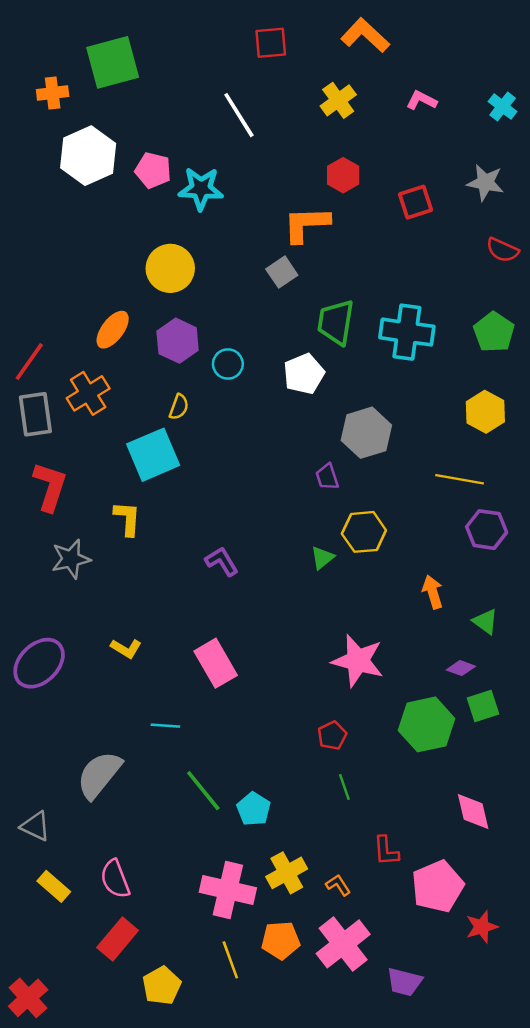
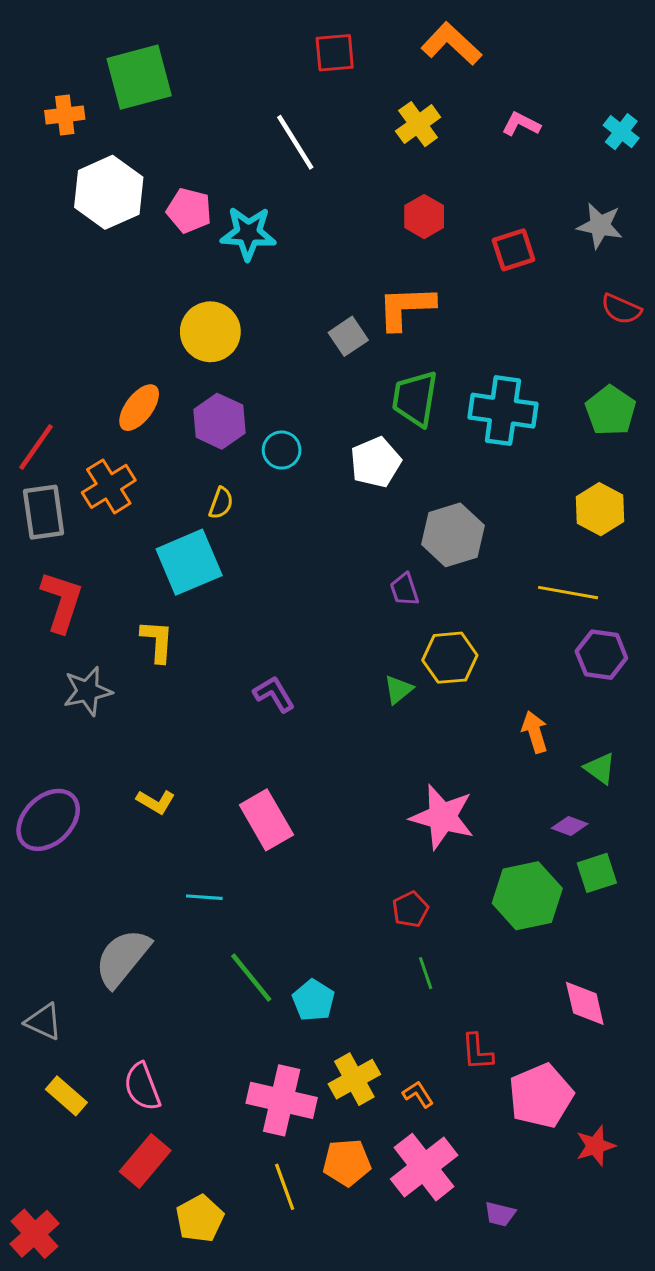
orange L-shape: (306, 224) -> (406, 308), moved
purple trapezoid: (404, 982) -> (500, 1214), size x0.7

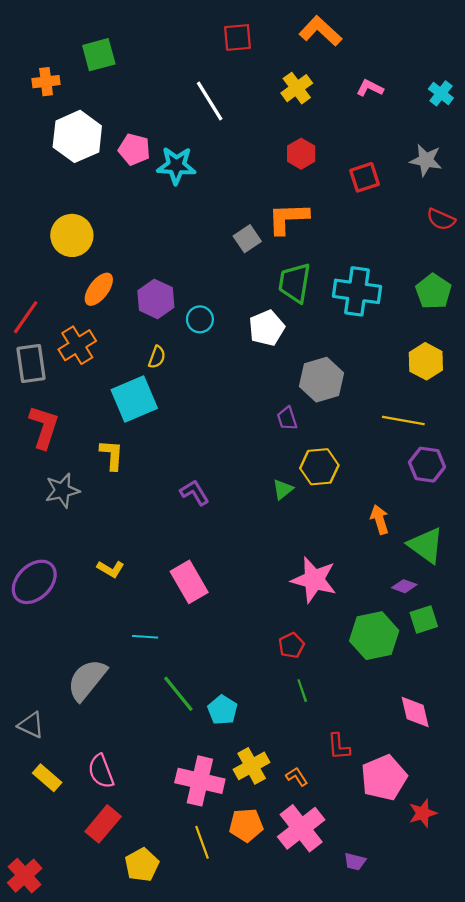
green square: (139, 77) -> (99, 55), size x0.7
yellow circle: (210, 332) -> (72, 235), moved
green triangle: (600, 768) -> (426, 545), size x1.6

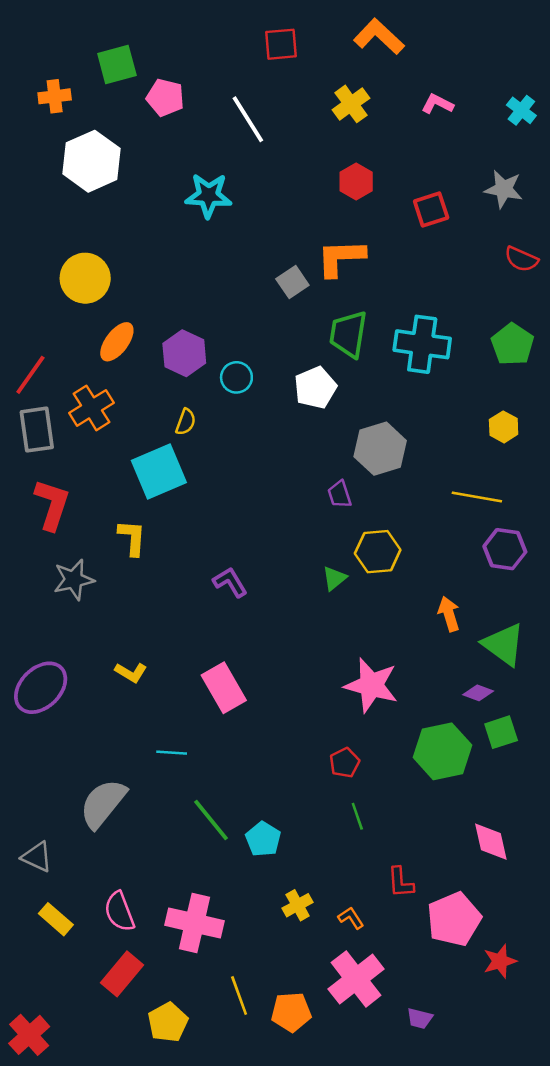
pink pentagon: (134, 149) -> (165, 98), moved
yellow hexagon: (426, 361) -> (504, 427), size x0.7
yellow cross: (252, 766) -> (298, 905), size x0.7
pink cross: (200, 781) -> (195, 923), moved
orange pentagon: (246, 825) -> (291, 1012), moved

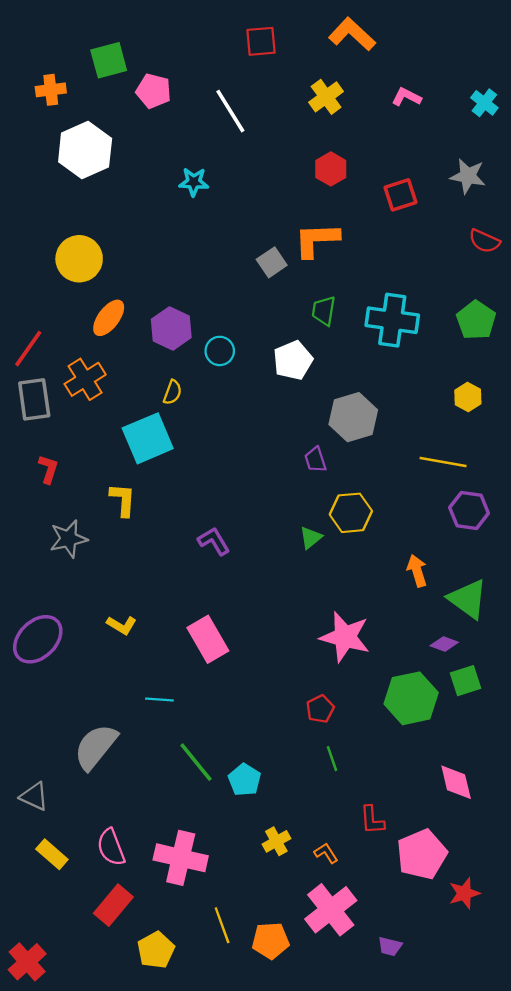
cyan star: (209, 196) -> (194, 182), size x0.7
green trapezoid: (348, 334) -> (324, 311), size x0.7
red L-shape: (52, 505) -> (48, 469), size x0.6

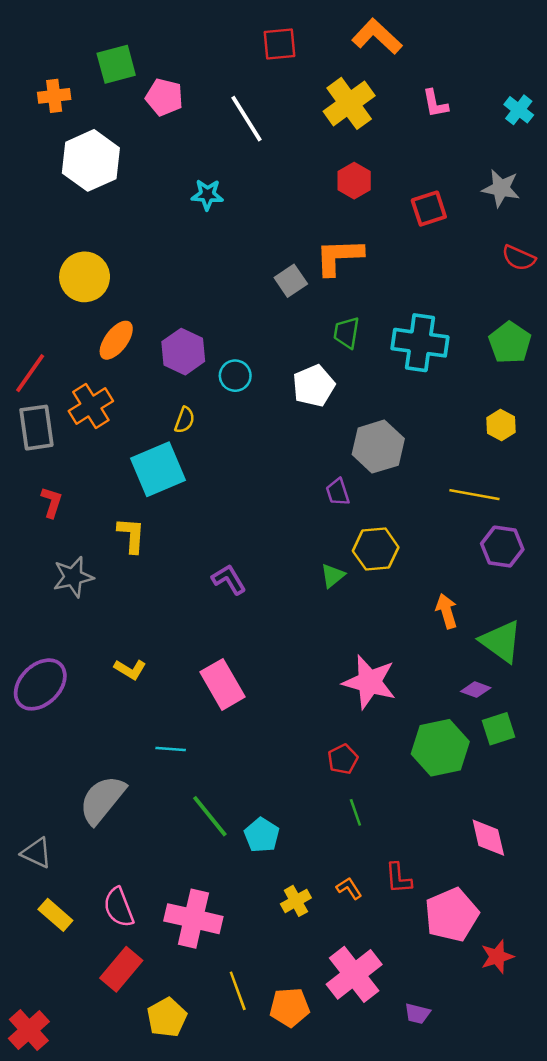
yellow cross: (326, 97) -> (349, 103), size x1.4
pink L-shape: (406, 97) -> (435, 103), turned -128
orange L-shape: (326, 853) -> (349, 888), moved

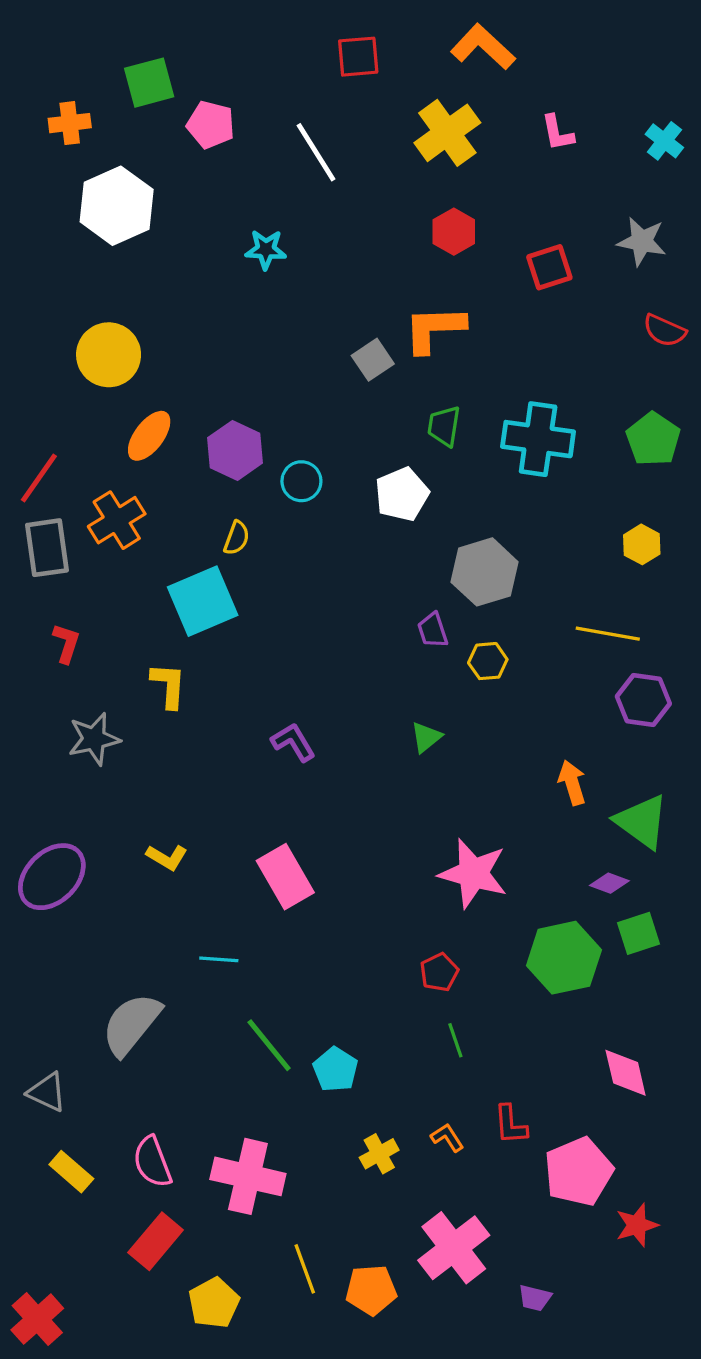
yellow hexagon: (376, 549) -> (488, 661), moved, size x0.7

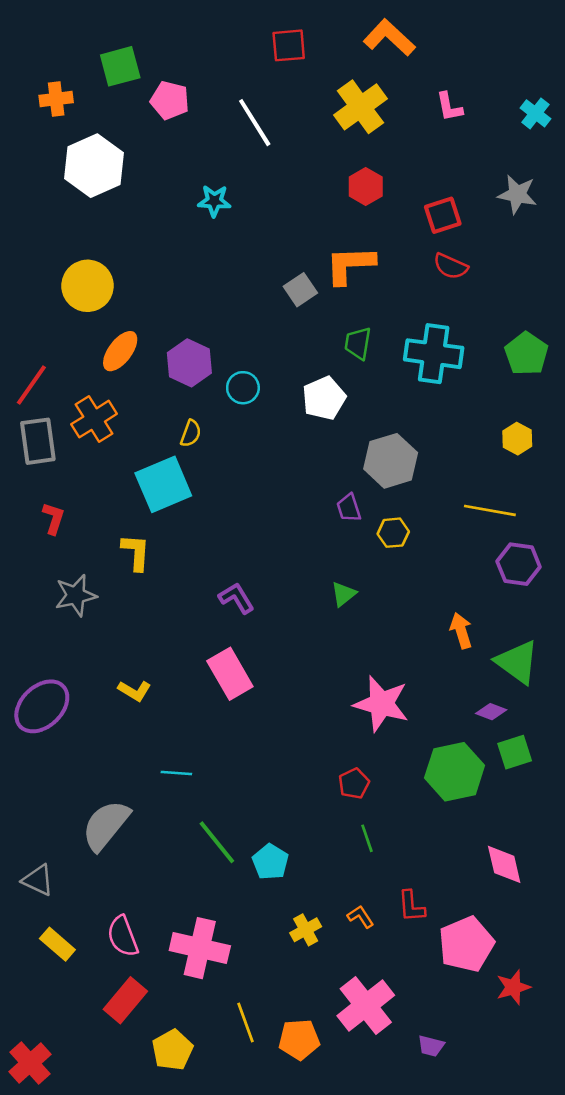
red semicircle: (664, 331) -> (451, 266), moved
pink rectangle: (285, 877) -> (230, 674), moved

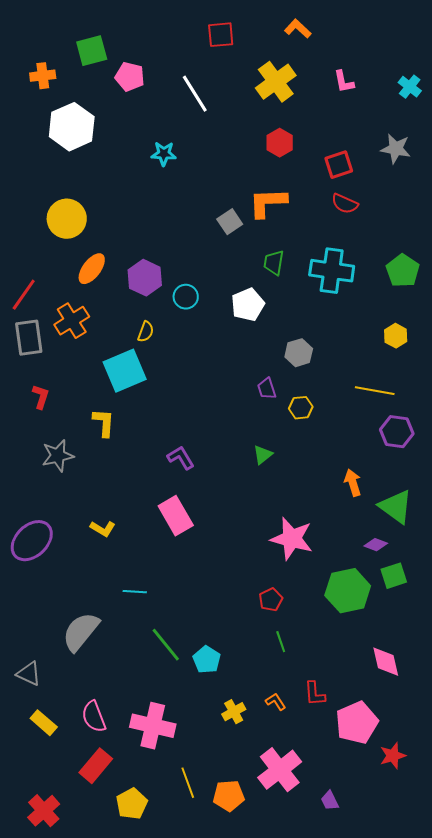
orange L-shape: (389, 38) -> (298, 29), size x0.7
gray hexagon: (391, 461) -> (299, 353), size x0.7
purple trapezoid: (431, 1046) -> (330, 801), turned 50
red cross: (30, 1063) -> (44, 811), moved

